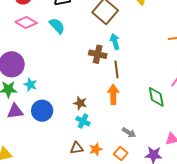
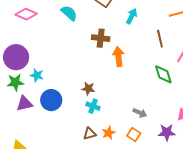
cyan semicircle: (57, 26) -> (69, 13), moved
cyan arrow: (115, 41) -> (132, 16), moved, turned 49
brown line: (117, 69) -> (160, 39), moved
orange arrow: (113, 94) -> (118, 57), moved

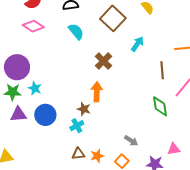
brown cross: (101, 38) -> (103, 61), turned 30
orange arrow: (118, 57) -> (97, 92), moved
cyan cross: (93, 106) -> (77, 126), moved, turned 32

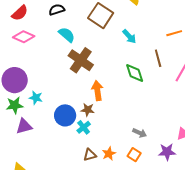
cyan arrow: (137, 44) -> (129, 36), turned 112
brown cross: (103, 61) -> (81, 60), moved, size x1.4
green diamond: (160, 106) -> (135, 73), moved
blue circle: (45, 115) -> (65, 115), moved

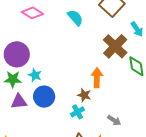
brown cross: (81, 60) -> (115, 46), moved
blue circle: (65, 115) -> (44, 97), moved
gray arrow: (140, 133) -> (114, 120), moved

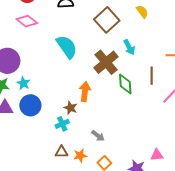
cyan semicircle: (75, 18) -> (67, 47), moved, size x1.4

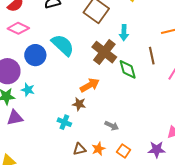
cyan arrow: (129, 47) -> (124, 33), turned 42
orange arrow: (85, 92) -> (90, 85), turned 66
blue circle: (30, 105) -> (35, 55), moved
cyan cross: (62, 124) -> (64, 122), moved, turned -32

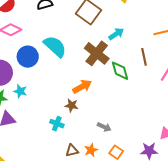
cyan arrow: (124, 33) -> (116, 34), turned -126

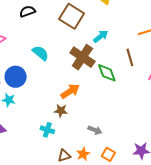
cyan semicircle: (55, 46) -> (40, 53), size x0.7
blue circle: (28, 57) -> (16, 77), moved

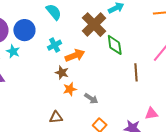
brown line: (130, 57) -> (136, 72), moved
cyan cross: (47, 130) -> (55, 45), moved, turned 32
orange star: (83, 154) -> (70, 89), moved

